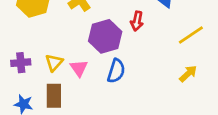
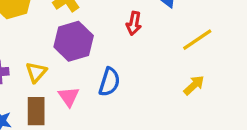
purple hexagon: (105, 36) -> (74, 41), moved
pink triangle: (79, 68) -> (69, 97), moved

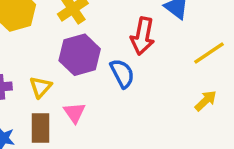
red arrow: (134, 23) -> (143, 36), size x1.5
blue semicircle: (109, 82) -> (122, 73), moved, turned -44

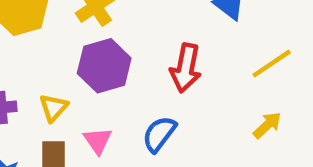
red arrow: (143, 36) -> (186, 68), moved
blue semicircle: (122, 73) -> (159, 134), moved, turned -116

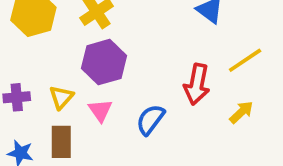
red arrow: (186, 68) -> (197, 84), moved
pink triangle: (98, 141) -> (100, 110), moved

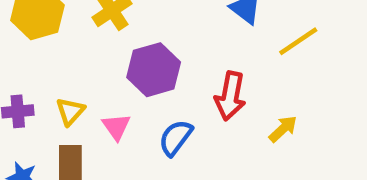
yellow line: (245, 60) -> (298, 41), moved
purple hexagon: (104, 62) -> (154, 70), moved

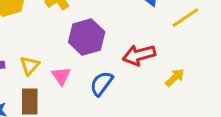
red arrow: (230, 96) -> (139, 55), turned 64

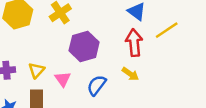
red arrow: (139, 55) -> (134, 43), moved, turned 100
yellow arrow: (175, 77) -> (130, 74), moved, turned 78

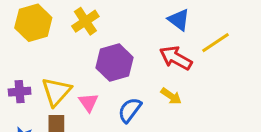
red arrow: (134, 43) -> (176, 58), turned -56
yellow triangle: (36, 70) -> (56, 92), size x1.5

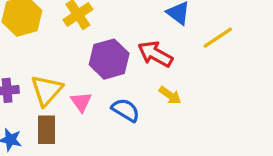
red arrow: (176, 58) -> (155, 54), moved
blue semicircle: (130, 110) -> (126, 110), turned 84

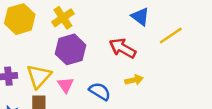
purple hexagon: (109, 59) -> (71, 49), moved
yellow arrow: (170, 95) -> (134, 80), turned -48

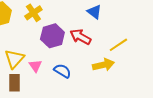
yellow line: (171, 36) -> (118, 45), moved
purple hexagon: (71, 49) -> (52, 36), moved
yellow arrow: (134, 80) -> (103, 65), moved, size x1.5

